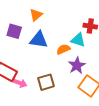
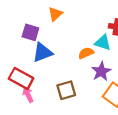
blue triangle: (39, 40) -> (42, 52), moved, turned -30
pink arrow: (20, 83) -> (28, 95), moved, turned -136

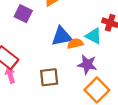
blue triangle: (42, 52) -> (62, 36), moved
purple star: (101, 71) -> (87, 64), turned 30

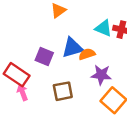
purple square: (23, 14) -> (44, 57), moved
cyan triangle: (94, 36) -> (103, 28), moved

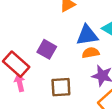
blue triangle: (72, 48) -> (87, 35), moved

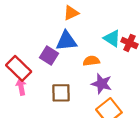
blue triangle: (87, 35) -> (66, 41), moved

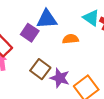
purple star: (102, 84) -> (60, 78), moved
brown square: (61, 93) -> (40, 69), turned 36

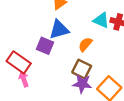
orange semicircle: (71, 39) -> (85, 44), turned -32
brown square: (40, 69) -> (82, 69), moved

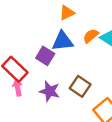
orange semicircle: (85, 44) -> (91, 36), moved
purple star: (82, 84) -> (50, 91), moved

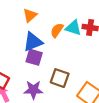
purple square: (45, 56) -> (34, 57), moved

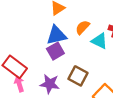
cyan triangle: (73, 28) -> (99, 41), moved
purple square: (34, 57) -> (55, 51), turned 35

